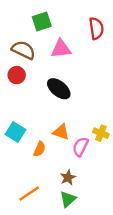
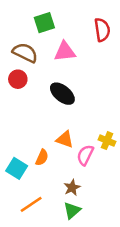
cyan square: (16, 132) -> (17, 168), moved

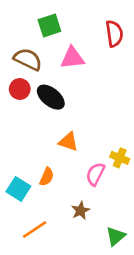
black ellipse: (62, 94) -> (51, 97), moved
orange triangle: (65, 139) -> (68, 142), moved
green triangle: (72, 210) -> (116, 236), moved

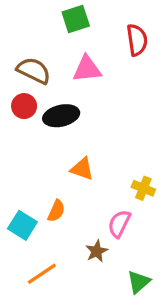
green square: (49, 26) -> (76, 19), moved
black ellipse: (51, 97) -> (61, 116), turned -52
pink semicircle: (95, 174) -> (119, 224), moved

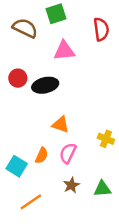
brown semicircle: (34, 71) -> (25, 28), moved
pink semicircle: (119, 224) -> (68, 153), moved
green triangle: (139, 282) -> (102, 189), moved, turned 36

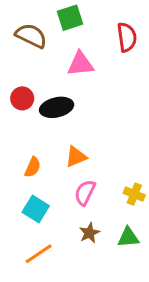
orange triangle: (61, 125) -> (76, 157), turned -42
yellow cross: (106, 139) -> (134, 194), moved
orange semicircle: (42, 155) -> (33, 167), moved
cyan square: (17, 166) -> (36, 209), moved

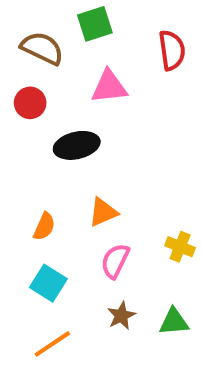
red circle: (22, 98) -> (30, 103), moved
yellow cross: (134, 194) -> (180, 247), moved

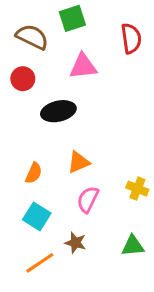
brown star: (121, 316) -> (75, 243), moved, turned -30

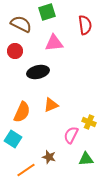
orange semicircle: (34, 173) -> (22, 112), size x1.5
pink semicircle: (88, 199) -> (71, 135), moved
cyan square: (37, 216) -> (13, 139), moved

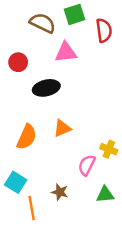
green square: (47, 12) -> (74, 14), moved
brown semicircle: (21, 24) -> (43, 23), moved
cyan square: (13, 139) -> (16, 182), moved
orange line: (26, 170) -> (32, 208), turned -66

